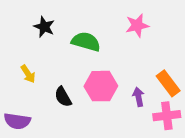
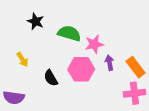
pink star: (137, 25) -> (94, 44), moved
purple arrow: (139, 97) -> (109, 63), moved

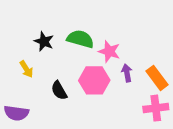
black star: (36, 21) -> (44, 41), moved
pink star: (94, 44) -> (109, 52), turned 30

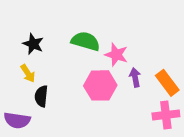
black star: (44, 41) -> (33, 44), moved
black semicircle: (59, 90) -> (41, 96), moved, turned 36

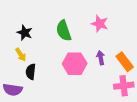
green semicircle: (85, 41) -> (64, 31), turned -125
pink star: (116, 55) -> (100, 24), moved

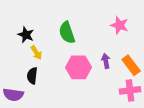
pink star: (100, 24) -> (119, 25), moved
yellow arrow: (21, 55) -> (36, 53), moved

